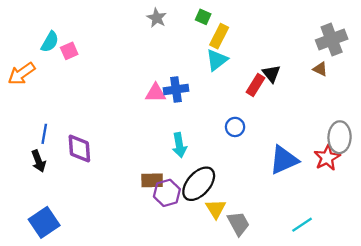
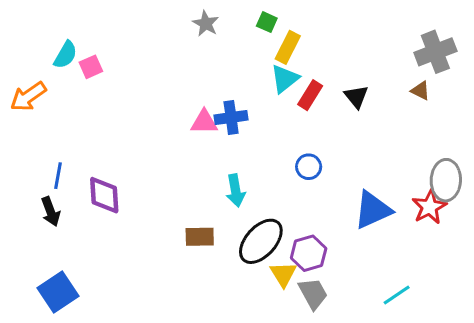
red rectangle: (255, 85) -> (310, 95), moved
purple hexagon: (167, 193) -> (309, 253), moved

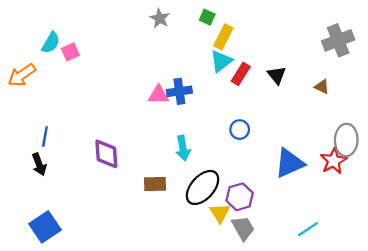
brown triangle: (420, 91) -> (322, 87), moved
purple diamond: (104, 195) -> (106, 154), moved

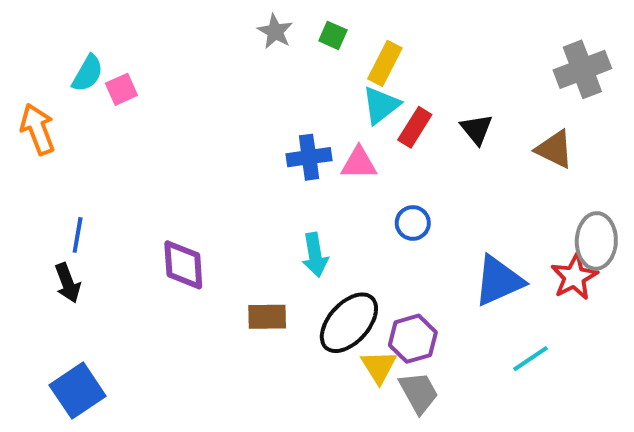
green square: (207, 17) -> (333, 35), moved
orange arrow: (22, 75) -> (38, 129), turned 104
brown triangle: (322, 87) -> (554, 149), size x1.5
pink triangle: (159, 95) -> (359, 163), moved
cyan line: (308, 229) -> (530, 359), moved

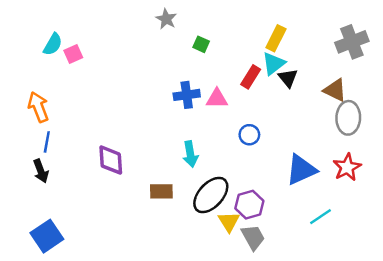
green square: (333, 35) -> (201, 44), moved
yellow rectangle: (385, 63) -> (276, 38), moved
cyan triangle: (381, 105) -> (273, 64), moved
orange arrow: (38, 129) -> (38, 107), moved
gray ellipse: (596, 241) -> (348, 118), moved

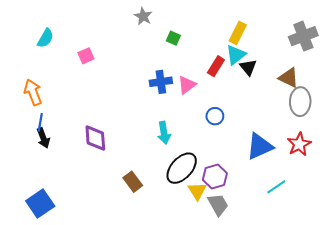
pink square: (73, 54) -> (86, 56), moved
pink triangle: (217, 99) -> (187, 85), turned -36
black arrow: (41, 171) -> (43, 138), moved
brown rectangle: (161, 191) -> (133, 182), moved, turned 54

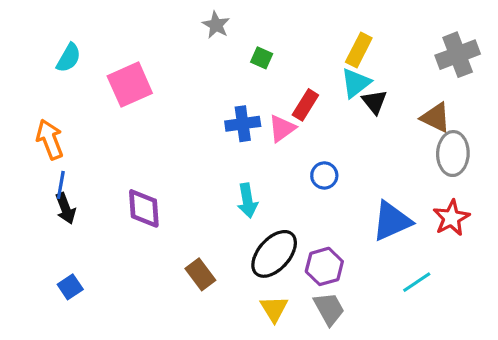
pink square: (86, 56) -> (130, 85), size x1.8
red rectangle: (216, 66) -> (305, 105), moved
yellow triangle: (197, 191) -> (274, 309), moved
blue square: (40, 204) -> (70, 287), moved, size x0.6

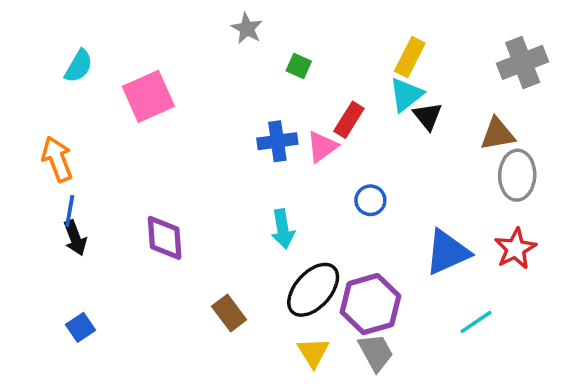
brown triangle: (436, 117) -> (497, 134), turned -36
purple hexagon: (324, 266) -> (370, 304), size x1.4

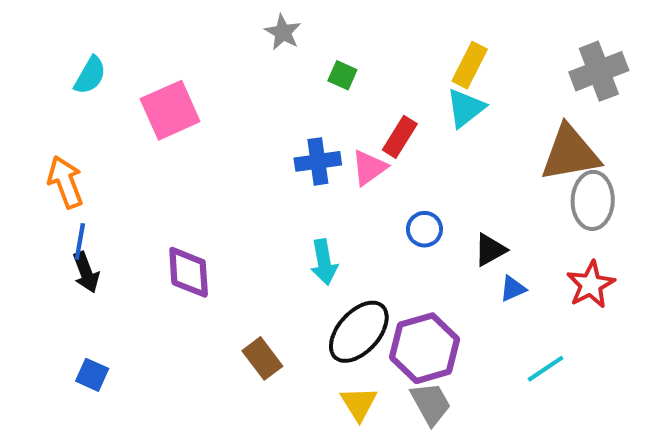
black triangle: (428, 116) -> (490, 250), moved, turned 40
brown triangle: (497, 134) -> (570, 153), size x1.5
blue triangle: (447, 252) -> (513, 289), size x0.5
blue square: (80, 327) -> (92, 375), turned -32

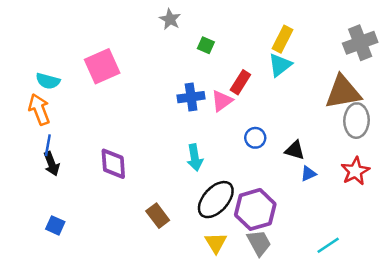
cyan semicircle: (90, 75) -> (48, 81), moved, turned 75
black triangle: (490, 250) -> (295, 150), turned 45
cyan line: (546, 369) -> (328, 245), moved

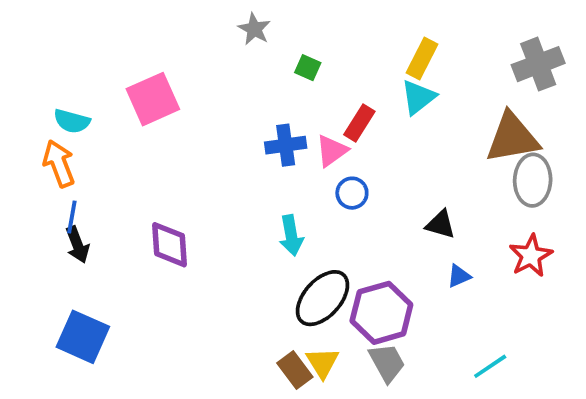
blue circle: (255, 138) -> (352, 193), moved
blue triangle: (308, 174) -> (459, 276), moved
brown rectangle: (158, 216) -> (295, 370), moved
blue square: (55, 225) -> (83, 337), size x1.8

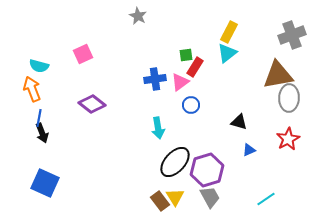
green square: (308, 68) -> (186, 55), moved, turned -32
pink square: (153, 99) -> (83, 54), size x0.7
purple diamond: (170, 245) -> (92, 104), moved, turned -48

